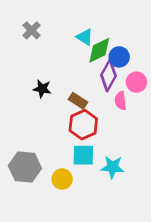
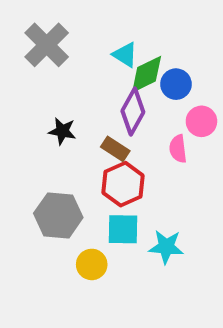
gray cross: (32, 30) -> (47, 45), size x1.6
purple diamond: (109, 75) -> (133, 112), moved
gray hexagon: (25, 167) -> (58, 215), moved

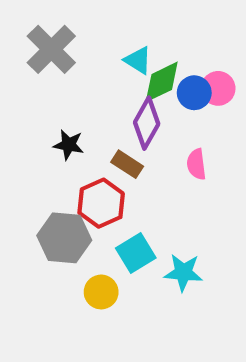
pink circle: (201, 121) -> (218, 88), moved
red hexagon: (123, 184) -> (101, 203), moved
cyan square: (123, 229) -> (136, 253), turned -32

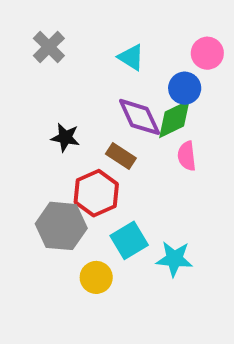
gray cross: (51, 49) -> (49, 47), size x0.7
green diamond: (162, 82) -> (174, 119), moved
pink circle: (218, 88) -> (207, 53), moved
purple diamond: (147, 123) -> (139, 117), turned -54

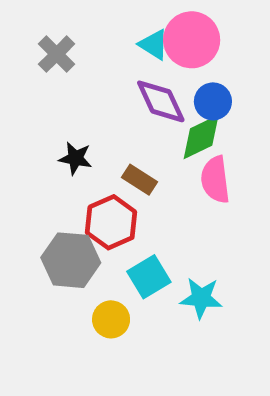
pink circle: (207, 53) -> (192, 40), moved, size x1.5
cyan triangle: (131, 57) -> (154, 45), moved
purple diamond: (139, 117) -> (161, 101), moved
pink semicircle: (187, 156) -> (215, 180), size x1.4

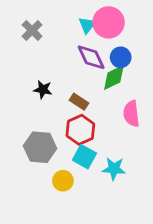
cyan triangle: (154, 45) -> (87, 25), turned 36
pink semicircle: (215, 180) -> (131, 114), moved
red hexagon: (111, 222) -> (80, 130), moved
cyan square: (149, 277) -> (84, 157), turned -30

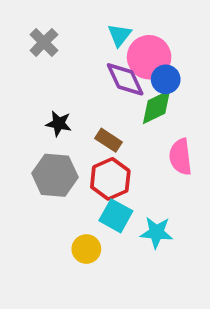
pink circle: (109, 22) -> (149, 57), moved
gray hexagon: (40, 147) -> (55, 175), moved

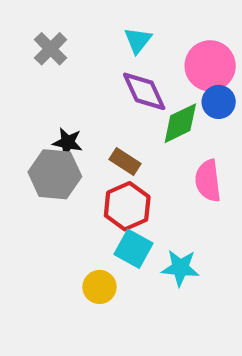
pink circle: (149, 57) -> (210, 66), moved
blue circle: (166, 79) -> (219, 102), moved
gray hexagon: (55, 175) -> (55, 174), moved

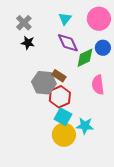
pink circle: (210, 66) -> (99, 19), moved
black star: (68, 142) -> (28, 43), moved
gray hexagon: (55, 174) -> (44, 83), moved
yellow circle: (99, 287) -> (64, 135), moved, size x1.5

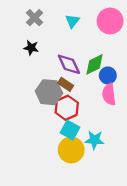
gray cross: (24, 23) -> (34, 18), moved
purple diamond: (68, 43) -> (69, 64), moved
blue circle: (103, 48) -> (108, 75), moved

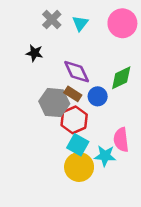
gray cross: (34, 18) -> (52, 20), moved
green diamond: (95, 64) -> (121, 78), moved
blue circle: (108, 75) -> (98, 96), moved
pink semicircle: (109, 94) -> (121, 140), moved

